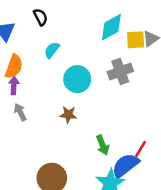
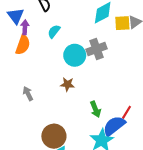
gray cross: (120, 72) -> (96, 49), moved
purple arrow: (14, 85) -> (25, 27), moved
gray arrow: (20, 112) -> (28, 94), moved

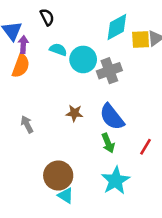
cyan semicircle: (54, 31) -> (58, 49), turned 72
cyan circle: (75, 55) -> (83, 59), moved
blue semicircle: (114, 126) -> (112, 117), moved, turned -90

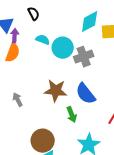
brown star: (74, 113) -> (56, 91), size x1.6
green arrow: (108, 143) -> (72, 115), moved

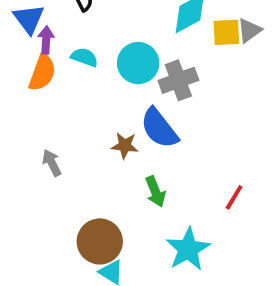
cyan semicircle: (43, 40) -> (84, 57), moved
brown star: (56, 91) -> (125, 146), size x0.6
blue semicircle: (86, 94) -> (159, 128), moved

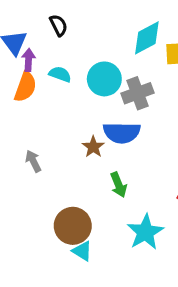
blue semicircle: (159, 128) -> (122, 133), turned -51
brown star: (125, 146) -> (93, 147), turned 30

